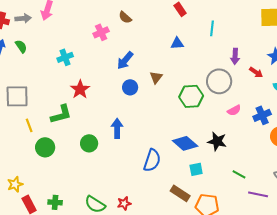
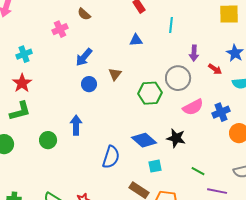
red star: (80, 89) -> (22, 83), moved
pink semicircle: (234, 110) -> (193, 107), size x1.5

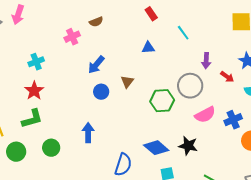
brown semicircle: (84, 14) -> (96, 22), turned -64
cyan line: (171, 25) -> (183, 33), turned -42
green circle: (48, 140) -> (51, 148), moved

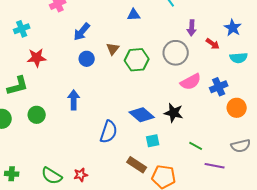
red star: (34, 91) -> (37, 58), moved, turned 30
green hexagon: (162, 101) -> (137, 60), moved

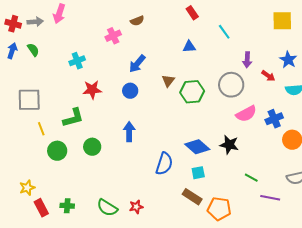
blue circle: (87, 59) -> (130, 91), moved
cyan square: (153, 141) -> (198, 173), moved

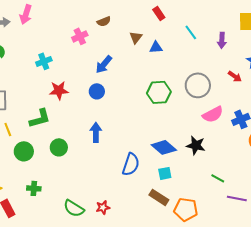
purple arrow: (247, 60) -> (222, 40), moved
brown triangle: (168, 81) -> (136, 37), moved
green cross: (67, 206) -> (34, 188), moved

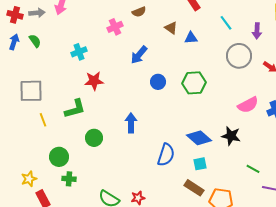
brown triangle: (136, 37) -> (171, 28), turned -32
gray circle: (198, 85) -> (239, 56), moved
blue circle: (97, 91) -> (158, 82), moved
green circle: (24, 151) -> (59, 157), moved

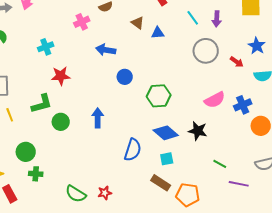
purple arrow: (257, 31) -> (217, 19), moved
blue arrow: (139, 55) -> (106, 50), turned 60
green hexagon: (194, 83) -> (159, 96), moved
green circle: (94, 138) -> (61, 122), moved

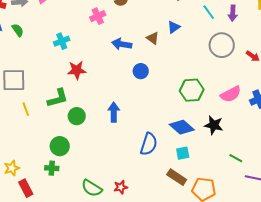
brown triangle: (138, 23) -> (153, 38), moved
blue triangle: (158, 33) -> (174, 27), turned -32
green hexagon: (159, 96) -> (192, 90), moved
green circle: (26, 152) -> (60, 146), moved

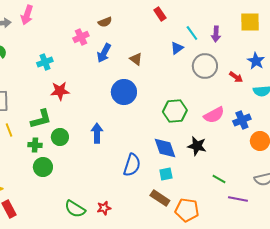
blue triangle: (174, 27) -> (177, 48), moved
blue arrow: (122, 44) -> (104, 53), moved, turned -72
blue circle: (141, 71) -> (124, 92), size x1.6
blue diamond: (182, 127) -> (165, 148), turned 30
green cross: (52, 168) -> (35, 145), moved

